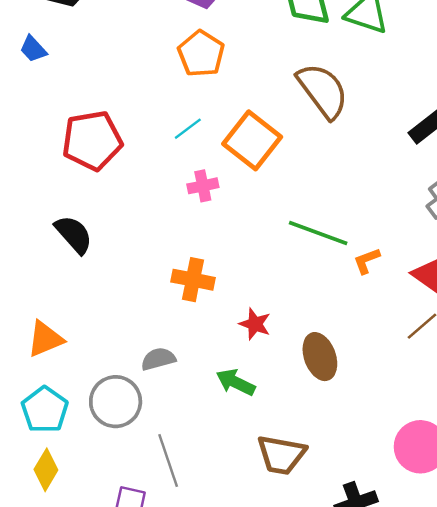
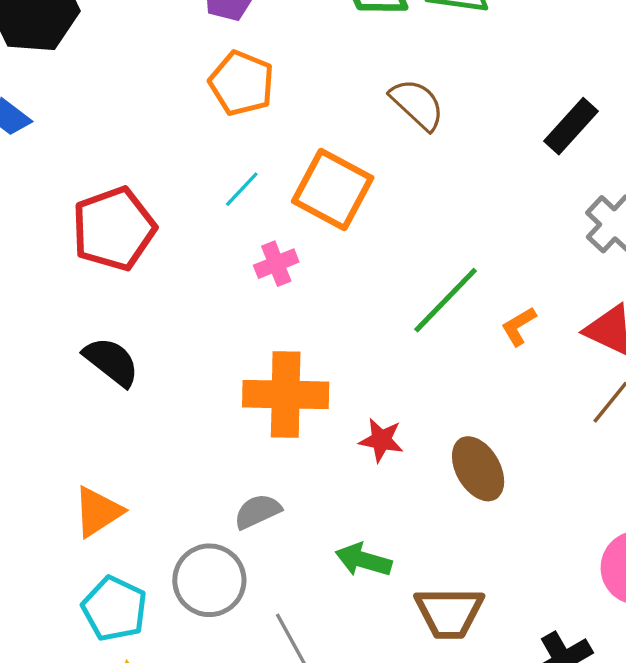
brown semicircle: (323, 91) -> (417, 104), size x0.7
green line: (318, 233) -> (446, 300), turned -56
orange cross: (193, 280) -> (286, 394), size x1.4
green arrow: (236, 382) -> (363, 560), moved

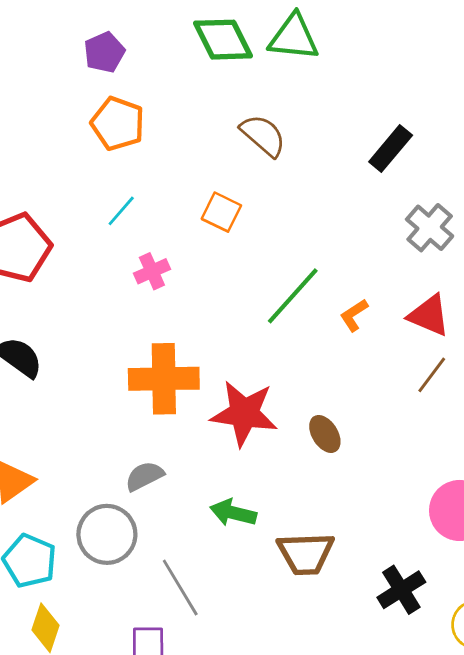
orange square: (333, 189) -> (221, 212), moved, size x0.6
red star: (381, 440) -> (244, 413), size x1.8
brown ellipse: (478, 469) -> (325, 434), size x0.7

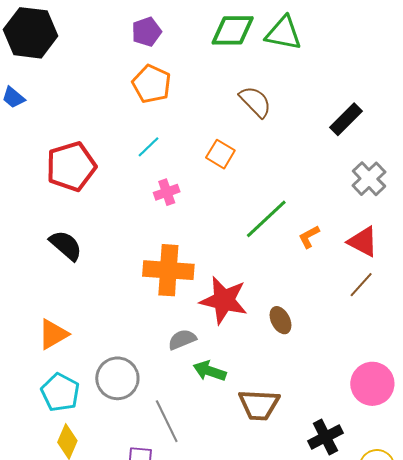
green diamond: (223, 40) -> (233, 30), turned -69
gray semicircle: (144, 476) -> (182, 339), moved

